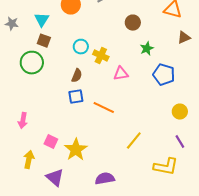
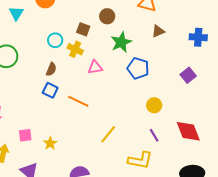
brown square: (44, 41) -> (83, 29), moved
green star: (147, 49) -> (121, 42), size x1.5
blue square: (76, 97) -> (50, 90), turned 35
pink square: (51, 142) -> (25, 135), turned -32
yellow star: (76, 150) -> (50, 143), size x0.6

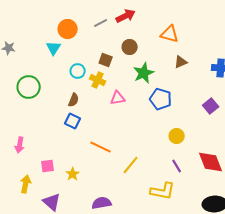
cyan triangle: (16, 13) -> (54, 48), moved
orange line: (78, 101) -> (101, 147), moved

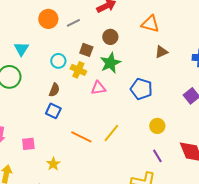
gray line: (101, 23) -> (73, 23), moved
cyan triangle: (54, 48) -> (21, 49), moved
green star: (144, 73) -> (110, 63), moved
yellow line: (131, 165) -> (111, 133), moved
pink square: (48, 166) -> (28, 144), moved

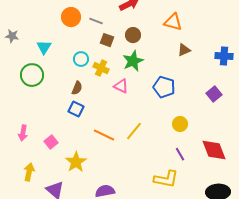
gray line: (73, 23) -> (96, 21), turned 48
brown square: (86, 50) -> (107, 40), moved
pink triangle: (98, 88) -> (121, 86), turned 35
pink square: (28, 144) -> (51, 142), turned -32
yellow star: (53, 164) -> (76, 162), size x1.5

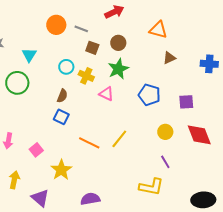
purple square: (214, 94) -> (186, 102), moved, turned 35
red diamond: (214, 150) -> (199, 135), moved

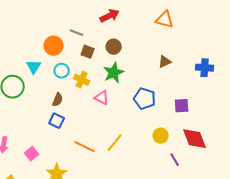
orange circle: (56, 25) -> (54, 46), moved
orange triangle: (158, 30) -> (165, 20), moved
cyan triangle: (29, 55) -> (34, 67), moved
purple line: (165, 162) -> (175, 160), moved

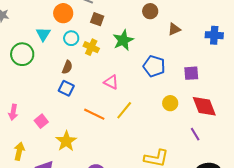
brown circle: (114, 47) -> (150, 11), moved
pink triangle: (102, 98) -> (111, 82), moved
purple line: (175, 160) -> (195, 134), moved

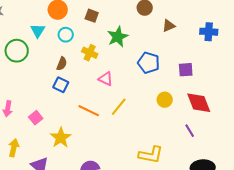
yellow cross: (91, 47) -> (90, 53), moved

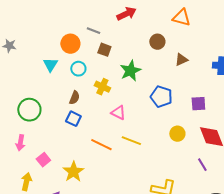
green circle: (17, 51) -> (29, 110), moved
yellow line: (119, 107) -> (131, 141), turned 72
pink square: (36, 118) -> (43, 160), moved

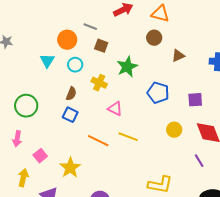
orange triangle: (181, 18) -> (160, 14), moved

